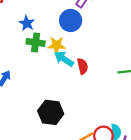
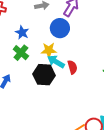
green cross: (36, 42) -> (21, 53), moved, turned 35
black hexagon: (51, 112) -> (44, 75), moved

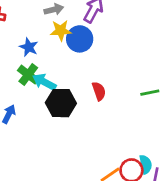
yellow star: (49, 50) -> (61, 31), moved
cyan arrow: (56, 62) -> (44, 82), moved

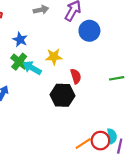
yellow star: (61, 31) -> (54, 57), moved
blue circle: (80, 39) -> (89, 31), moved
black hexagon: (61, 103) -> (62, 95), moved

